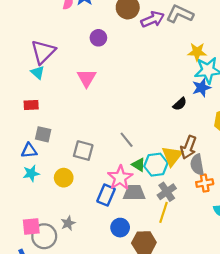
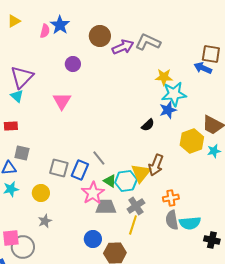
gray semicircle: (197, 165) -> (172, 220), moved
blue rectangle: (106, 195) -> (80, 170), moved
gray star: (68, 223) -> (45, 221), moved

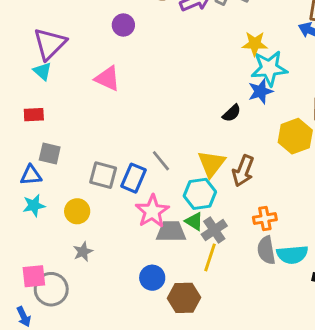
pink triangle: (62, 101) -> (107, 78), turned -36
yellow triangle: (141, 173) -> (211, 164), moved
green triangle: (110, 181) -> (194, 221), moved

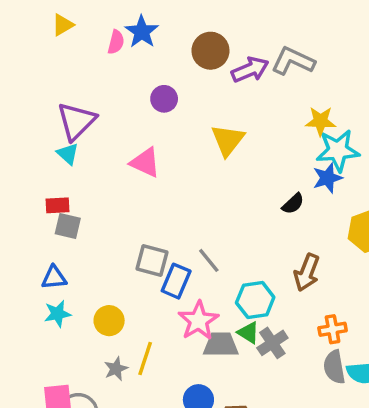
gray square: (50, 154) -> (68, 226), moved
yellow triangle: (211, 164) -> (228, 140), moved
gray square: (103, 175) -> (152, 260), moved
yellow line: (210, 257) -> (145, 358), moved

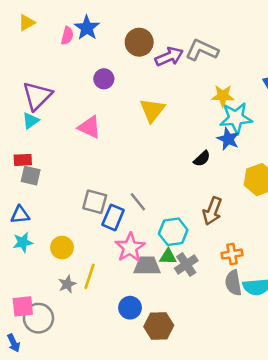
cyan triangle: (68, 154) -> (31, 121), turned 42
blue star: (327, 178) -> (228, 139), turned -30
green triangle: (248, 333) -> (168, 257), turned -30

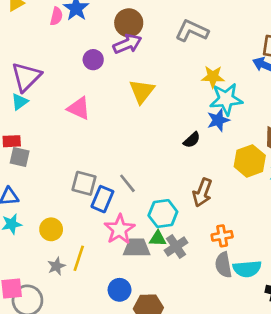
purple arrow: (169, 57) -> (127, 44), moved
blue star: (228, 139) -> (218, 120), turned 30

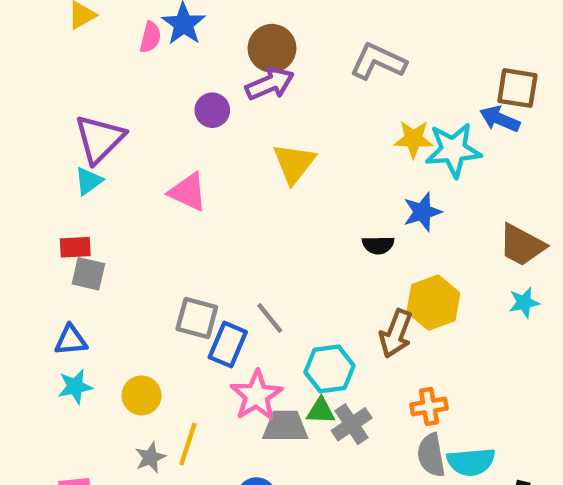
cyan star: (226, 99) -> (453, 150), moved
black semicircle: (192, 140) -> (378, 245), turned 42
yellow hexagon: (250, 161) -> (433, 303), moved

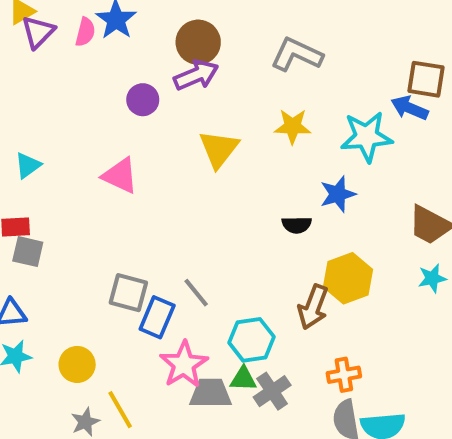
purple triangle: (100, 139) -> (38, 32), moved, size x0.7
yellow star: (414, 139) -> (293, 126), moved
yellow line: (188, 444) -> (120, 410), turned -48

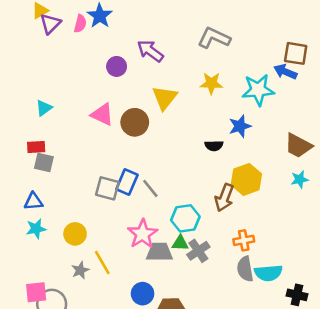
brown circle: (198, 42) -> (135, 122), moved
purple arrow: (196, 75) -> (150, 51), turned -120
blue rectangle: (157, 317) -> (127, 182), moved

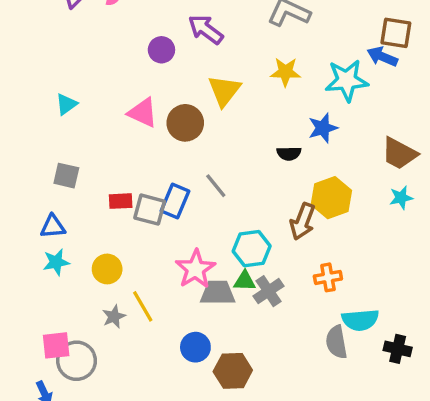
red rectangle: (36, 147) -> (121, 201), moved
gray line: (150, 188) -> (216, 186), moved
gray semicircle: (245, 269) -> (336, 342), moved

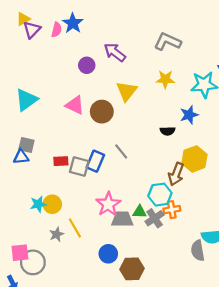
cyan triangle: (66, 104) -> (26, 100), size x1.6
blue triangle: (53, 227) -> (21, 157), moved
cyan hexagon: (252, 249) -> (160, 195), moved
cyan star: (56, 262) -> (38, 204), moved
orange cross: (328, 277) -> (172, 210), moved

